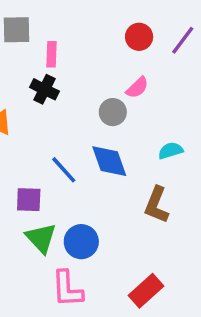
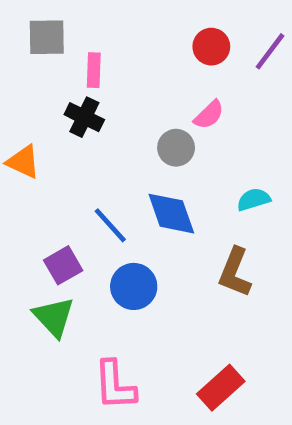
purple square: (29, 200) -> (63, 265), turned -32
green triangle: (41, 238) -> (54, 317), moved
blue circle: (81, 242) -> (134, 286), moved

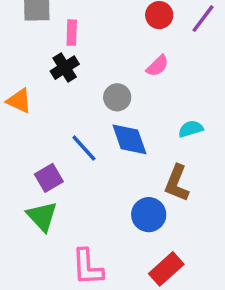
black cross: (84, 117) -> (65, 68), turned 32
gray circle: (176, 148) -> (117, 97), moved
blue circle: (134, 286) -> (149, 215), moved

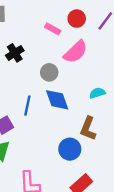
pink rectangle: (72, 33) -> (53, 29), moved, turned -63
pink semicircle: (157, 66) -> (76, 52), size x1.6
blue line: (84, 148) -> (27, 106), turned 54

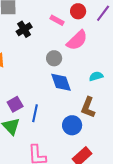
black cross: (15, 53) -> (24, 29), moved
blue line: (27, 106) -> (35, 113), moved

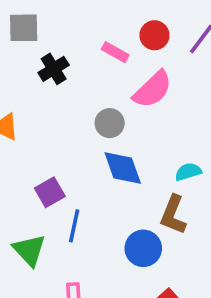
cyan semicircle: (96, 76) -> (188, 172), moved
purple square: (15, 104) -> (50, 192), moved

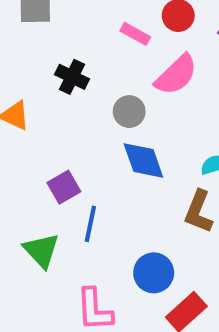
black cross: (54, 69) -> (72, 77), moved, turned -32
blue circle: (143, 248) -> (154, 273), moved

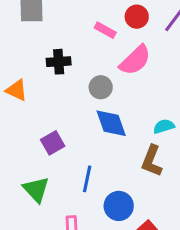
black cross: (72, 77) -> (59, 62), turned -30
blue line: (90, 224) -> (87, 179), moved

